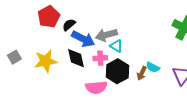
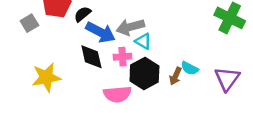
gray square: (14, 57) -> (29, 23), moved
yellow star: (46, 61) -> (46, 77), moved

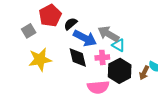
gray arrow: (130, 27) -> (108, 34), turned 45
yellow star: (46, 77) -> (40, 60), moved

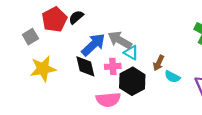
black semicircle: (71, 24) -> (76, 17), moved
blue arrow: (85, 38) -> (93, 45), turned -70
brown arrow: (144, 73) -> (159, 63), moved

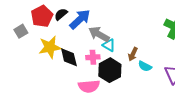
blue arrow: (93, 45) -> (80, 19), moved
yellow star: (43, 69) -> (50, 47), moved

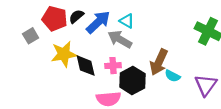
red pentagon: (42, 16) -> (55, 19), turned -30
cyan triangle: (109, 45) -> (127, 21), moved
brown arrow: (133, 54) -> (159, 62), size x1.6

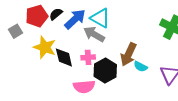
red pentagon: (55, 19) -> (37, 16), turned -30
cyan triangle: (127, 21) -> (100, 18), size x1.5
yellow star: (64, 54) -> (45, 47), turned 30

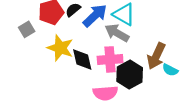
pink cross: (88, 57) -> (110, 59), size x1.5

